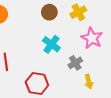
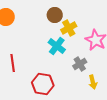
yellow cross: (78, 12) -> (69, 28), moved

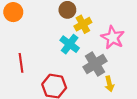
gray cross: (80, 64) -> (95, 64), size x1.5

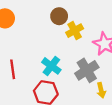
cyan cross: (70, 44) -> (51, 66), moved

